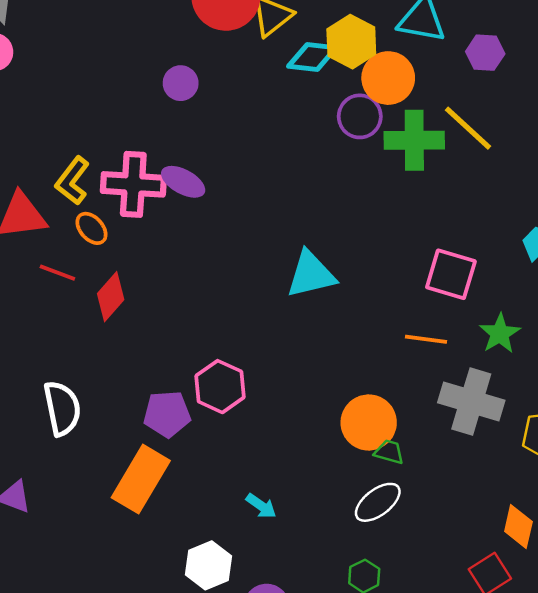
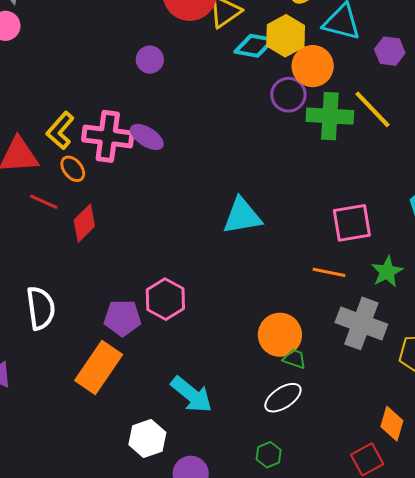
pink square: (451, 274) -> (352, 223), turned -30
cyan arrow: (261, 506) -> (192, 395), size x1.8

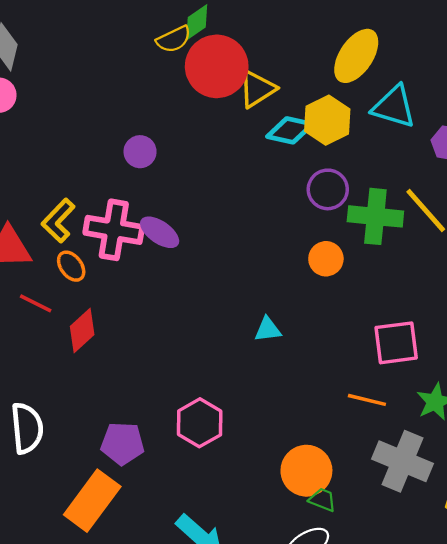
purple circle: (150, 60) -> (140, 152), moved
orange circle: (313, 66) -> (326, 259), moved, size x0.7
cyan triangle: (242, 216) -> (268, 329), size x0.6
pink hexagon: (165, 299) -> (200, 423), moved

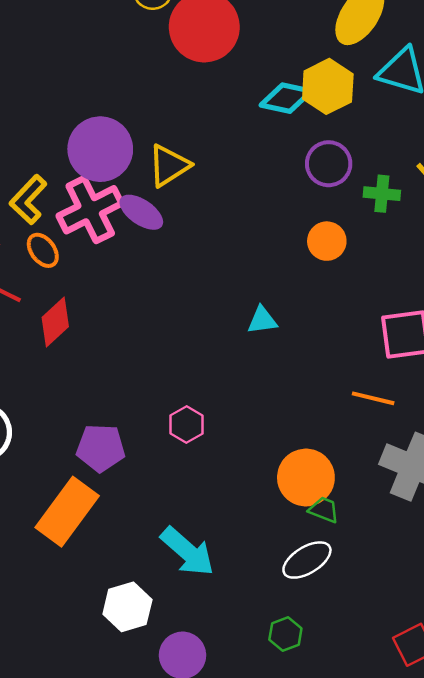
yellow triangle: (257, 89) -> (169, 166), moved
purple circle: (140, 152) -> (100, 149), moved, size x1.8
green cross: (375, 216) -> (382, 194), size x0.6
pink cross: (114, 230) -> (90, 210), turned -36
pink hexagon: (200, 423) -> (187, 425), size x0.7

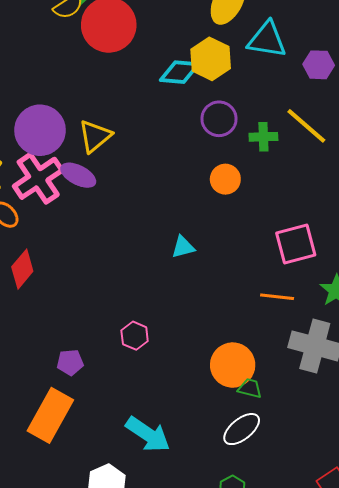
purple pentagon: (101, 448) -> (70, 362), size x0.7

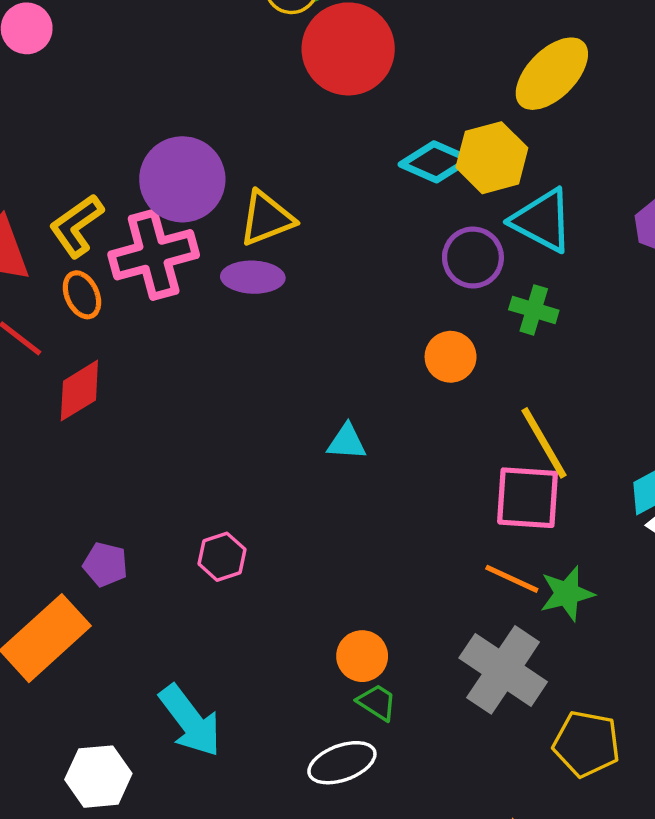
cyan triangle: (267, 40) -> (542, 221), moved
yellow line: (306, 126) -> (544, 443), moved
purple ellipse: (78, 175) -> (253, 277), moved, turned -44
orange line: (277, 297) -> (512, 579), moved
orange circle: (233, 365) -> (362, 656), size x0.7

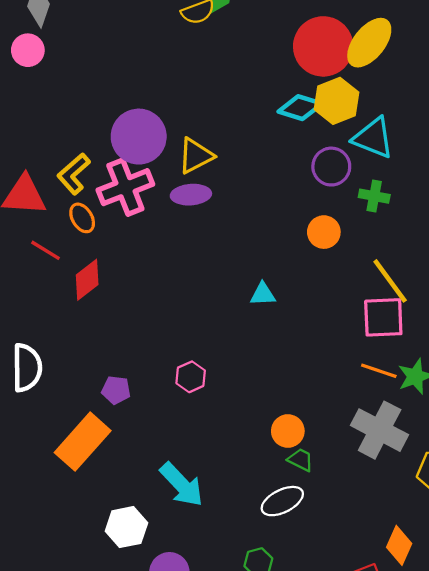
red circle: (348, 49) -> (323, 46), moved

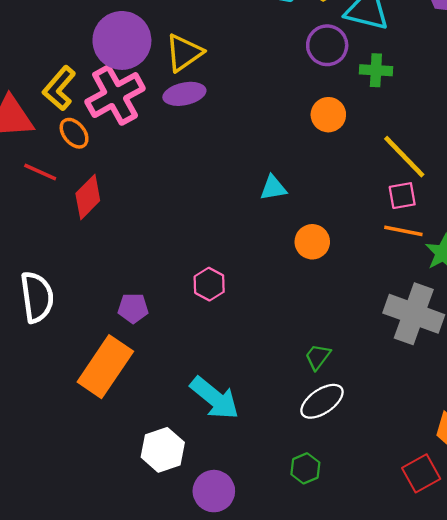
pink square: (383, 317) -> (402, 196), size x0.6
orange line: (379, 371) -> (403, 231), moved
orange circle: (288, 431) -> (312, 242), moved
green trapezoid: (301, 460) -> (318, 357), moved, turned -72

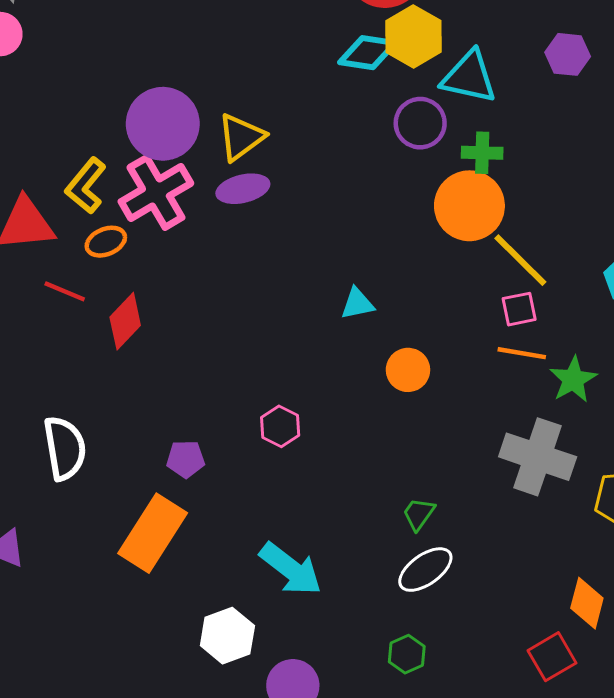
orange circle: (328, 115) -> (469, 206), moved, size x1.6
orange ellipse: (74, 133) -> (106, 242), turned -72

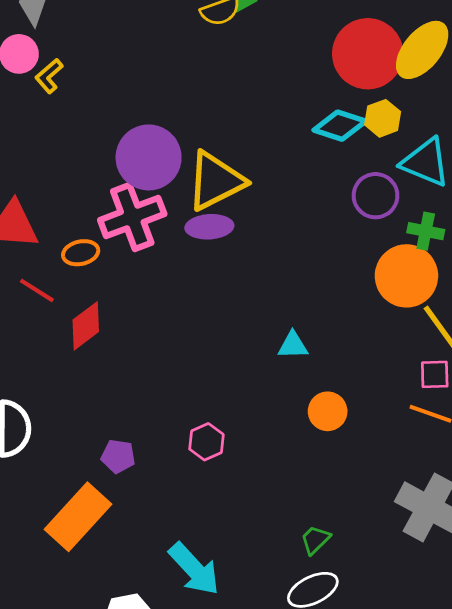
yellow hexagon: (413, 36) -> (383, 118), size x0.7
yellow triangle: (241, 137) -> (215, 181), size x1.4
yellow L-shape: (86, 186) -> (49, 76), moved, size x0.7

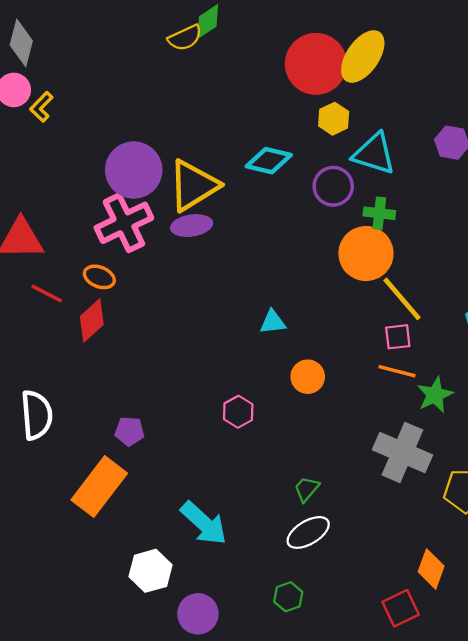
cyan diamond: (340, 126) -> (269, 161), moved
orange ellipse: (81, 253) -> (99, 277), moved, turned 40
pink hexagon: (206, 442) -> (238, 412), moved

